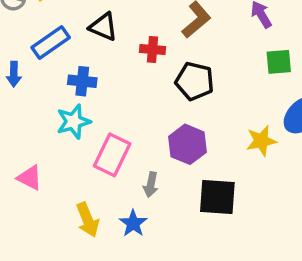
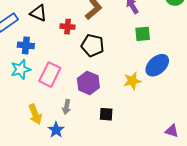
pink rectangle: (112, 155) -> (50, 75), moved
black square: (217, 197) -> (106, 114), size x0.6
yellow arrow: (88, 220) -> (35, 114), moved

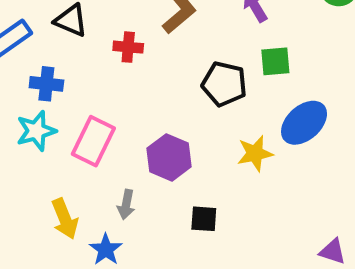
black pentagon: (93, 45) -> (224, 84), moved

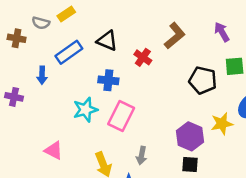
red cross: (128, 47) -> (143, 57), turned 30
blue cross: (46, 84) -> (108, 80), moved
purple hexagon: (169, 157) -> (190, 136), moved

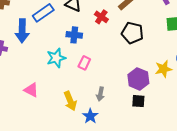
blue arrow: (42, 75) -> (22, 31), size x1.6
black pentagon: (203, 80) -> (132, 33), moved
pink rectangle: (121, 116) -> (84, 63), size x0.6

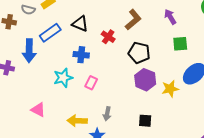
purple hexagon: (138, 79) -> (145, 80), moved
yellow arrow: (70, 101) -> (77, 121), turned 114

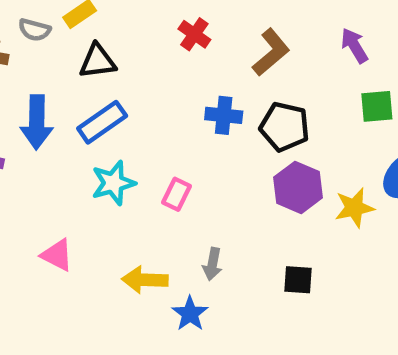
black triangle: (80, 24) -> (98, 61), moved, turned -30
blue rectangle: (50, 33) -> (102, 122), moved
red cross: (108, 37) -> (194, 34), moved
blue cross: (81, 55) -> (224, 115), moved

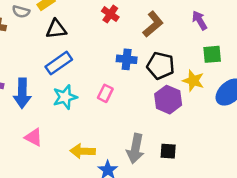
blue arrow: (37, 122) -> (22, 93), moved
pink rectangle: (176, 194) -> (105, 93), moved
yellow star: (354, 208) -> (193, 81), moved, turned 30
gray arrow: (212, 264) -> (135, 149), moved, size x1.6

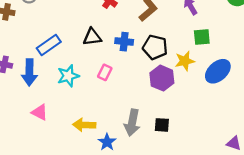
black triangle: (56, 29) -> (92, 37), moved
blue rectangle: (59, 63) -> (49, 45), moved
yellow star: (193, 81) -> (185, 61), turned -30

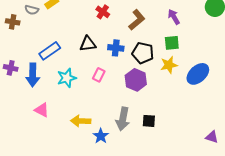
green square: (202, 37) -> (172, 43), moved
purple hexagon: (162, 78) -> (136, 80), moved

